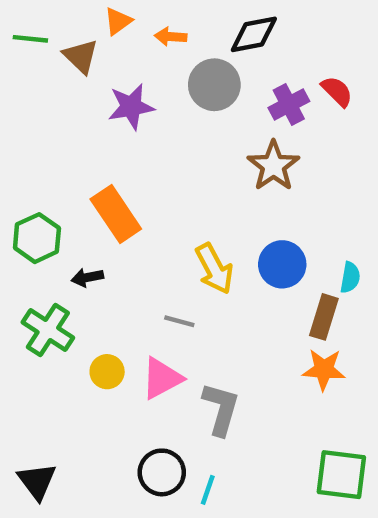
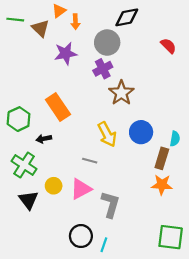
orange arrow: (171, 37) -> (75, 22), moved, turned -96
purple cross: (289, 104) -> (103, 69), moved
brown star: (273, 166) -> (121, 93), moved
black triangle: (37, 481) -> (28, 200), moved

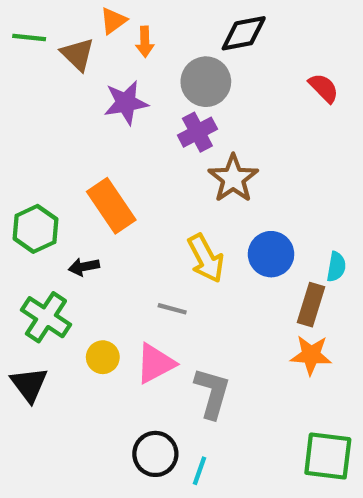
black triangle: (28, 200) -> (29, 385), moved

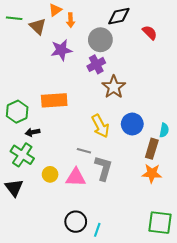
red semicircle: (324, 88) -> (150, 33), moved
orange rectangle: (111, 206) -> (54, 100), turned -60
black arrow: (84, 267) -> (33, 132), moved
pink triangle: (155, 363) -> (76, 177), turned 30
gray L-shape: (212, 393) -> (103, 168), moved

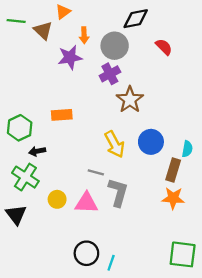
orange arrow: (71, 20) -> (84, 35), moved
red semicircle: (150, 33) -> (164, 47), moved
orange rectangle: (54, 100) -> (62, 115), size x0.7

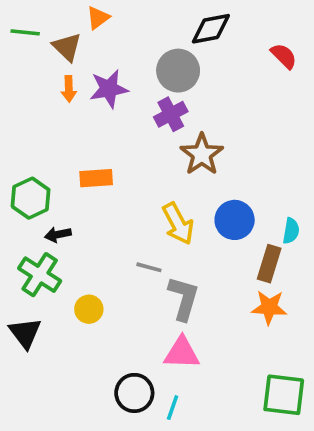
orange arrow: (84, 35) -> (69, 89), moved
red semicircle: (164, 47) -> (284, 56), moved
pink triangle: (86, 203) -> (182, 353), moved

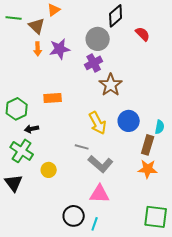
black diamond: (211, 29) -> (116, 16), turned -30
red semicircle: (284, 56) -> (143, 34), moved
gray L-shape: (184, 298) -> (101, 164), turned 115

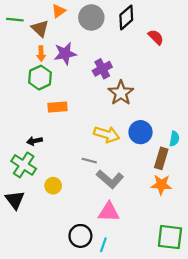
gray circle: (98, 39) -> (91, 17), moved
green hexagon: (17, 109) -> (40, 78), moved
yellow arrow: (98, 123) -> (107, 134), turned -45

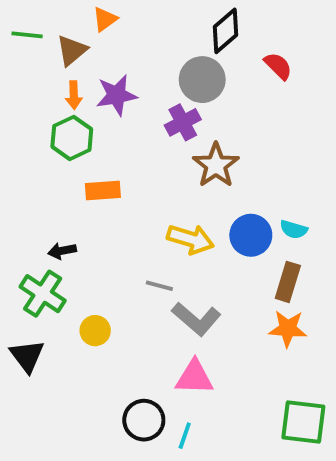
gray circle: (91, 17) -> (202, 80), moved
brown triangle: (40, 28) -> (72, 50), turned 36
cyan semicircle: (174, 139) -> (294, 229), moved, turned 96

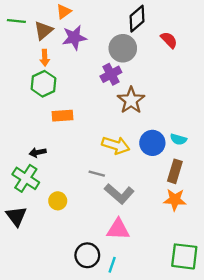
purple star: (117, 95) -> (74, 38), moved

